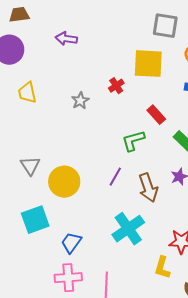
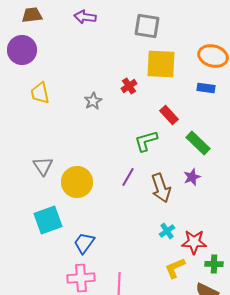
gray square: (165, 26) -> (147, 26), moved
purple arrow: (66, 39) -> (85, 17), moved
cyan cross: (128, 229) -> (167, 231), moved, size x0.5
yellow L-shape: (162, 268) -> (175, 268), turned 50

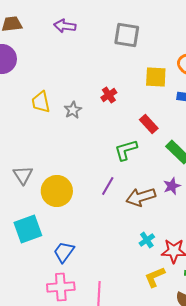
yellow square: (161, 64) -> (156, 77), moved, size x0.7
yellow trapezoid: (40, 93) -> (41, 102), moved
brown arrow: (161, 188) -> (141, 197), turned 92

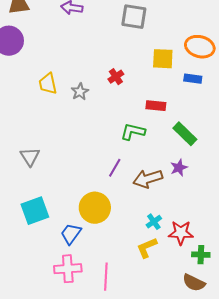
red rectangle: (149, 124) -> (156, 106), turned -42
green L-shape: (126, 150) -> (133, 132), turned 30
yellow circle: (57, 191) -> (95, 208), moved
yellow L-shape: (155, 277) -> (147, 248), moved

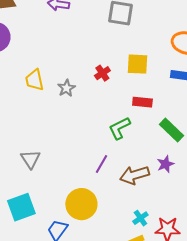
yellow square: (163, 59) -> (137, 64), moved
green L-shape: (133, 132) -> (119, 128), turned -40
gray triangle: (30, 157) -> (30, 159), moved

